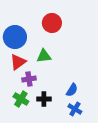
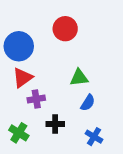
green triangle: (44, 56) -> (79, 78), moved
blue semicircle: (72, 90) -> (88, 103), moved
green cross: (21, 99) -> (19, 133), moved

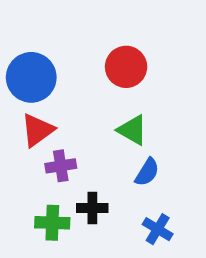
red circle: (65, 29) -> (126, 67), moved
green triangle: (79, 78) -> (132, 130), turned 36
green cross: (19, 133) -> (52, 223), moved, turned -30

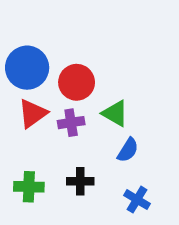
red circle: (126, 67) -> (77, 82), moved
purple cross: (61, 166) -> (71, 123), moved
green cross: (52, 223) -> (29, 187), moved

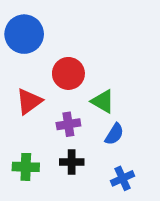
blue circle: (27, 68) -> (24, 34), moved
purple cross: (71, 123) -> (68, 124), moved
blue cross: (137, 200) -> (123, 178), turned 35

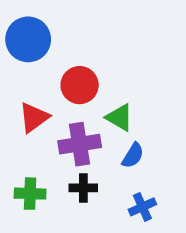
purple cross: (68, 124) -> (80, 144), size x1.5

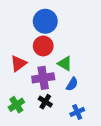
blue circle: (28, 39) -> (45, 21), moved
black cross: (83, 188) -> (45, 102), turned 32
green cross: (30, 194) -> (16, 105), turned -35

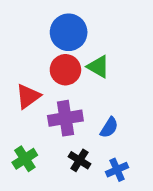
green triangle: (65, 64) -> (98, 67), moved
black cross: (45, 102) -> (80, 160), moved

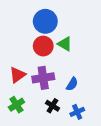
red triangle: (28, 96) -> (17, 75), moved

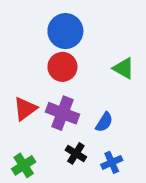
green triangle: (65, 44) -> (124, 68), moved
purple cross: (43, 78) -> (62, 113), turned 30
green cross: (16, 105) -> (24, 165), moved

